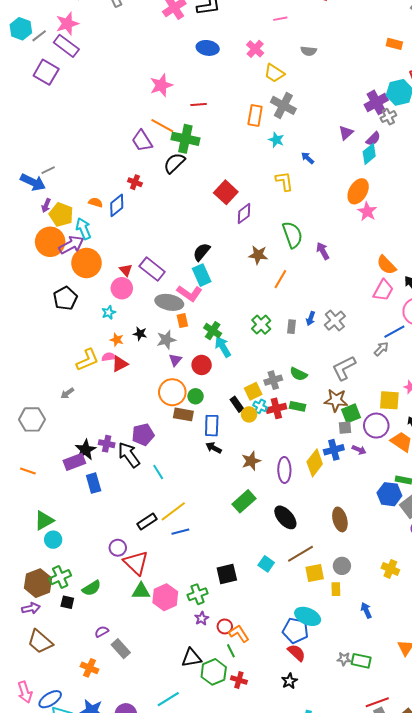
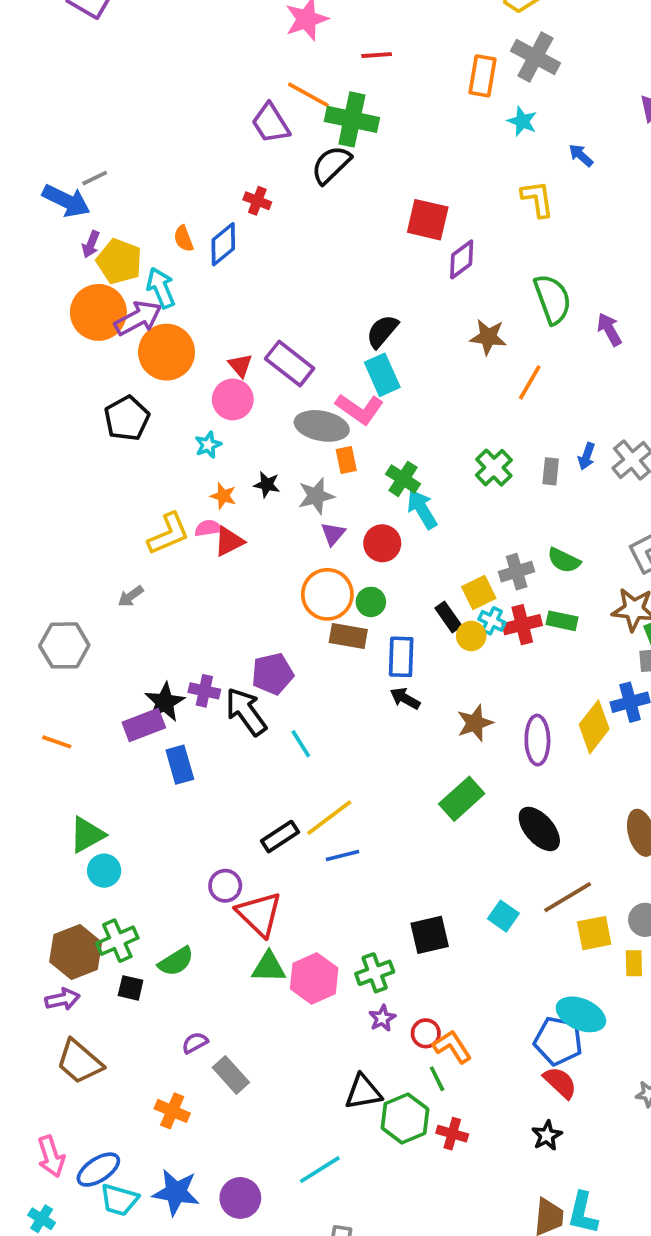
red square: (226, 192) -> (428, 220), turned -30
orange semicircle: (96, 202) -> (184, 239), turned -128

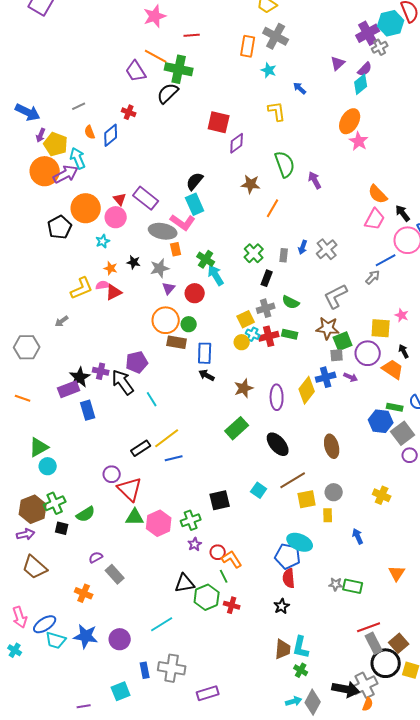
gray line: (95, 178) -> (79, 106), moved
orange circle: (167, 352) -> (86, 208), moved
black rectangle: (448, 617) -> (267, 278), moved, turned 56
red semicircle: (560, 1083) -> (289, 578), turned -138

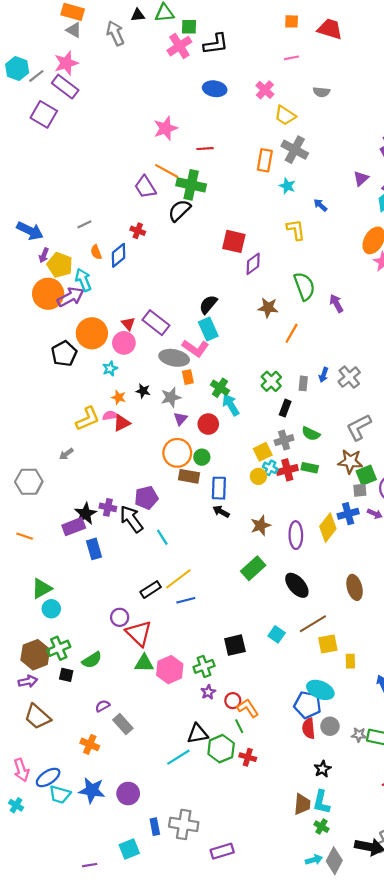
gray circle: (334, 492) -> (330, 726), moved
black star: (282, 606) -> (322, 769), moved
cyan line: (162, 624) -> (178, 757), moved

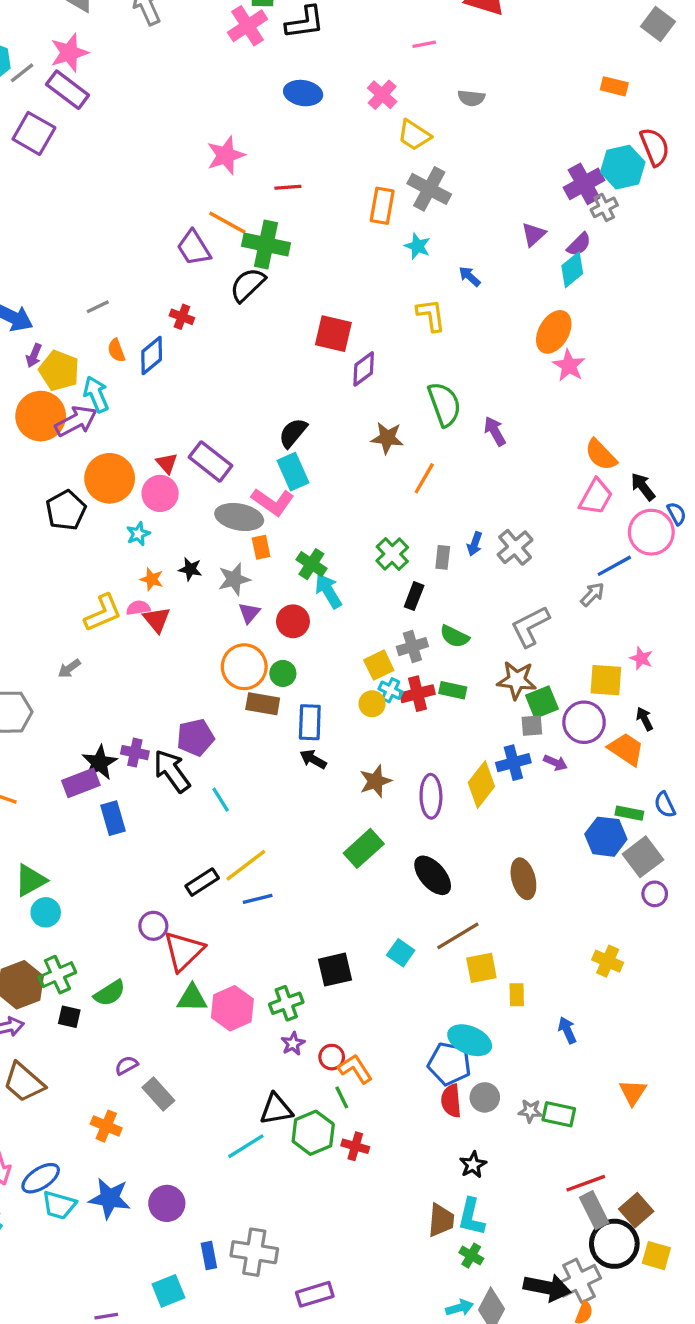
red triangle: (122, 423) -> (157, 620), turned -42
red triangle: (139, 633) -> (184, 951), turned 32

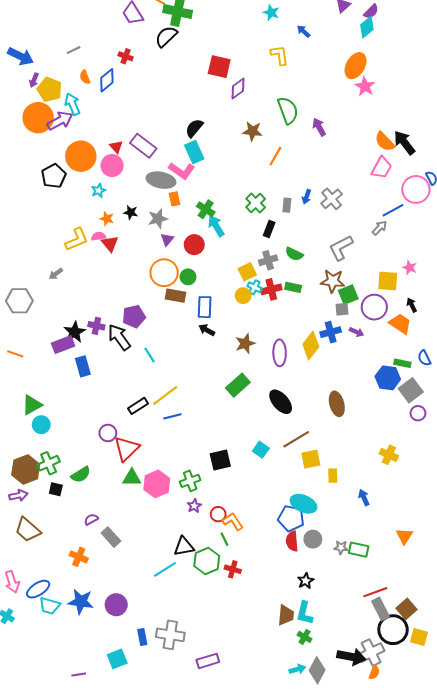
black arrow: (643, 487) -> (404, 143), moved, size x1.4

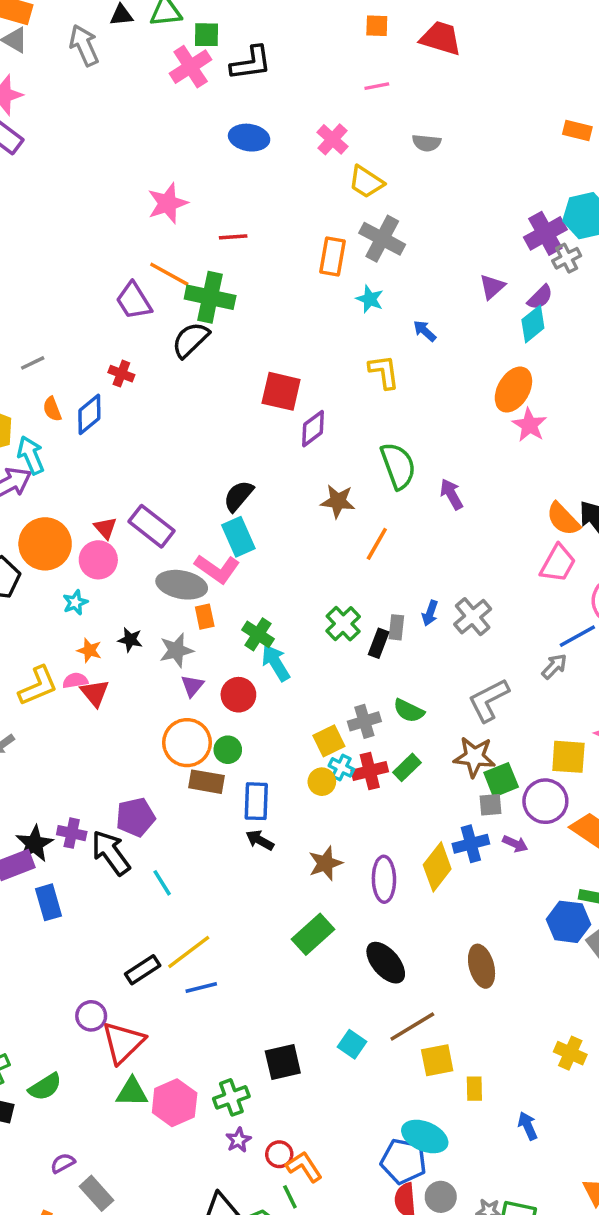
black rectangle: (269, 229) -> (379, 643), moved
green rectangle: (293, 287) -> (407, 767), turned -56

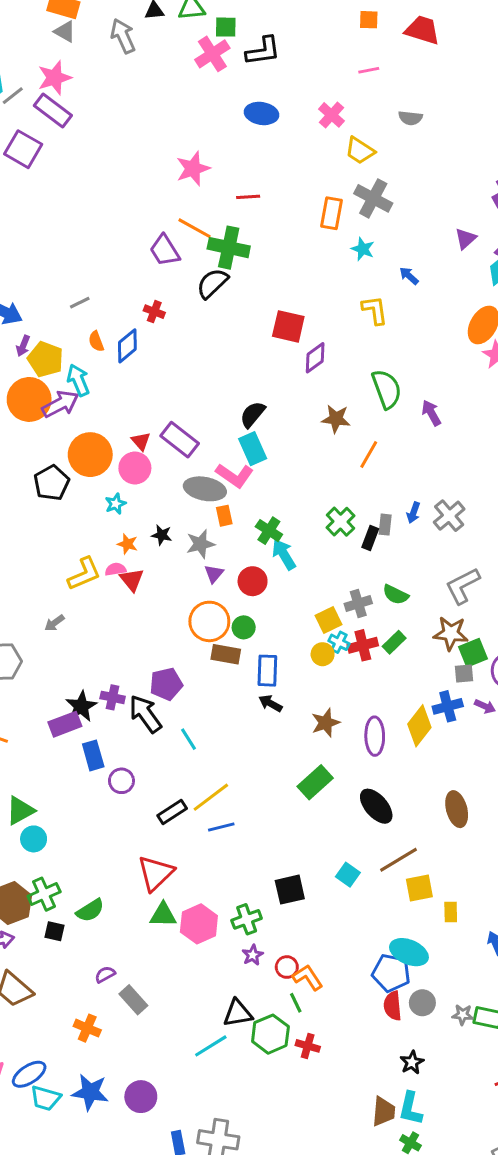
purple circle: (91, 1016) -> (121, 781), moved

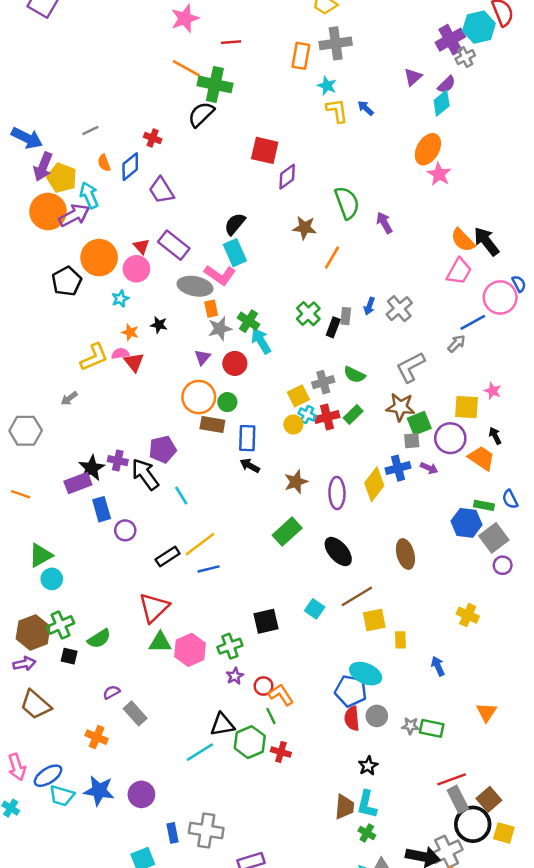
gray cross: (373, 198) -> (336, 43), turned -36
purple trapezoid: (165, 251) -> (161, 190), moved
yellow L-shape: (375, 310) -> (337, 111), moved
purple arrow: (23, 346) -> (43, 167), size x1.6
gray star: (200, 544) -> (220, 329), moved

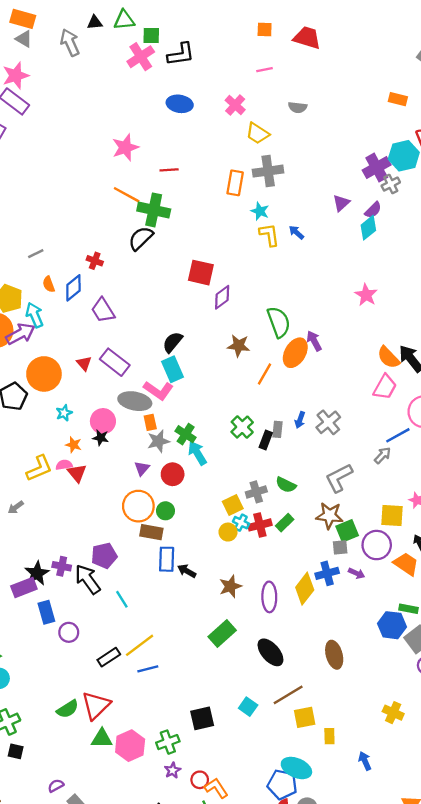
orange ellipse: (428, 149) -> (295, 353), moved
pink circle: (136, 269) -> (103, 421), moved
blue rectangle: (247, 438) -> (167, 559), moved
green semicircle: (99, 639) -> (68, 709), moved

